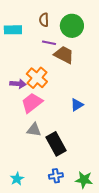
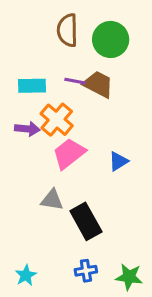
brown semicircle: (44, 20) -> (67, 30), size x1.5
cyan rectangle: (13, 30) -> (32, 86), moved
purple line: (49, 43) -> (75, 81), moved
pink trapezoid: (32, 103) -> (69, 154), moved

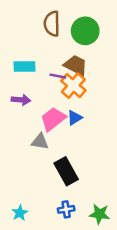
purple line: (75, 81) -> (58, 76), moved
orange cross: (57, 120) -> (73, 86), moved
blue triangle: (118, 161) -> (74, 118), moved
gray triangle: (52, 200) -> (40, 142), moved

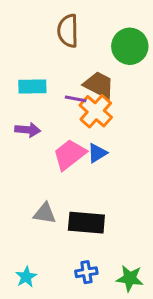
green circle: (85, 31) -> (130, 46), moved
gray triangle: (40, 142) -> (45, 213), moved
black rectangle: (66, 171) -> (86, 223), turned -56

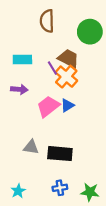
purple line: (76, 99) -> (52, 68), turned 48

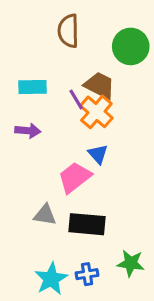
blue triangle: (67, 105) -> (98, 154), turned -40
pink trapezoid: (48, 107) -> (75, 177), moved
cyan star: (18, 191) -> (51, 279), moved, size x1.5
green star: (90, 192) -> (131, 263), moved

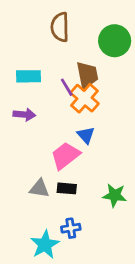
brown trapezoid: (100, 85) -> (87, 75), turned 52
black rectangle: (87, 224) -> (67, 188), moved, size x0.6
green star: (131, 263) -> (115, 195), moved
blue cross: (87, 274) -> (71, 228), moved

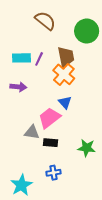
brown semicircle: (60, 27) -> (45, 21), turned 130
purple line: (67, 87) -> (39, 59), moved, turned 56
gray triangle: (39, 188) -> (32, 132), moved
cyan star: (45, 245) -> (21, 185), moved

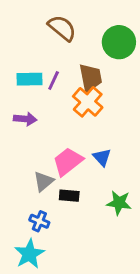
blue triangle: (65, 102) -> (102, 157), moved
gray triangle: (32, 132) -> (44, 181), turned -49
blue cross: (54, 173) -> (39, 221), moved, turned 32

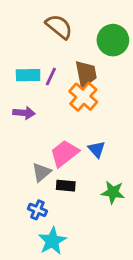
cyan star: (29, 254) -> (52, 241), moved

